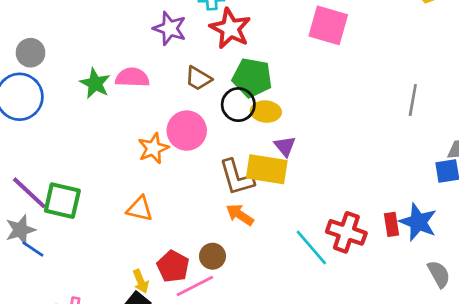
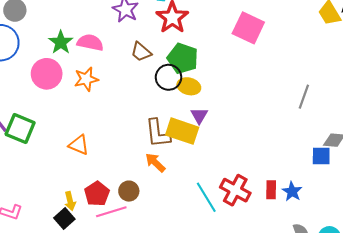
pink circle: (187, 131) -> (47, 74), moved
orange star: (153, 148) -> (86, 79), moved
blue star: (418, 222) -> (292, 192), size x0.7

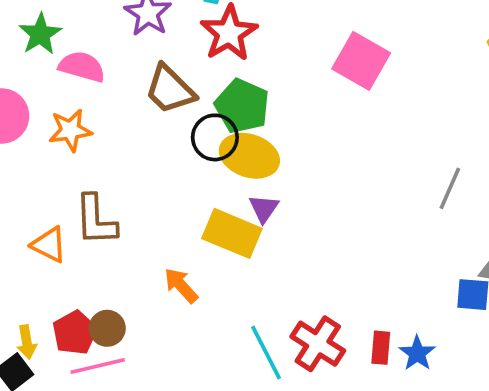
green star: (61, 42) -> (40, 34), moved
brown trapezoid: (141, 52) -> (170, 89), size x1.4
yellow ellipse: (189, 86) -> (249, 156), size x1.4
brown L-shape: (158, 133) -> (96, 220), moved
brown circle: (129, 191) -> (107, 328), moved

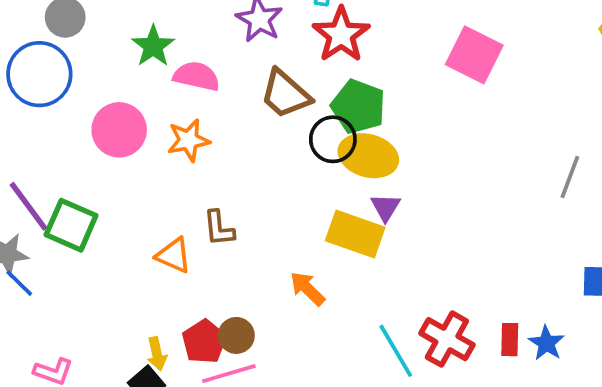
brown L-shape: (96, 220) -> (219, 228), size x0.7

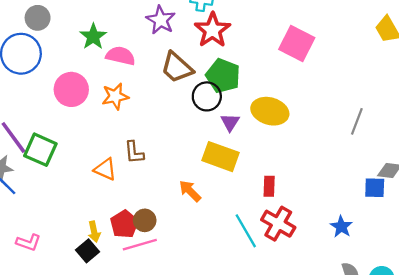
yellow ellipse: (368, 156) -> (270, 111), moved
purple triangle: (386, 207) -> (230, 122), moved
red rectangle: (510, 340) -> (269, 186), moved

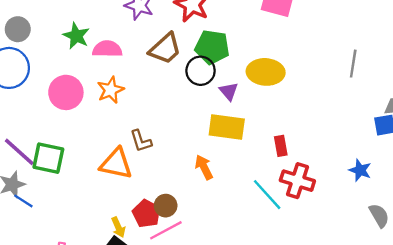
brown trapezoid: (177, 67) -> (165, 49), turned -72
orange triangle: (105, 169) -> (116, 164), size x1.4
orange arrow: (190, 191) -> (204, 167), turned 30

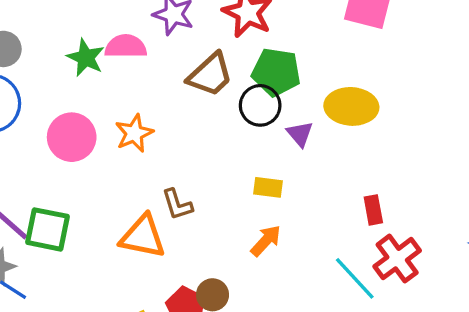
pink semicircle: (107, 49) -> (126, 46), moved
yellow rectangle: (227, 127) -> (268, 187), moved, size x0.6
orange arrow: (204, 167) -> (266, 241), turned 70
red cross: (297, 181) -> (397, 259), turned 36

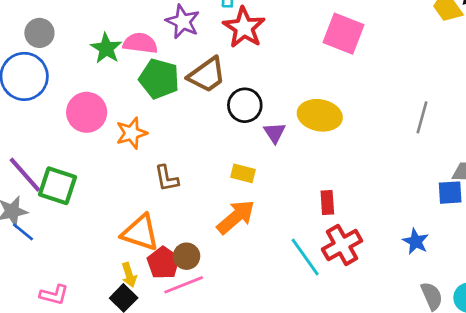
green pentagon: (276, 72) -> (159, 79), moved
orange star: (134, 133) -> (131, 133), moved
orange triangle: (143, 237) -> (140, 233), moved
orange arrow: (266, 241) -> (236, 217), size x1.4

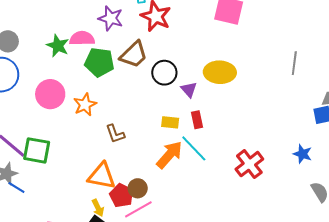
red rectangle: (327, 203) -> (197, 120), moved
cyan line: (305, 257) -> (194, 148), moved

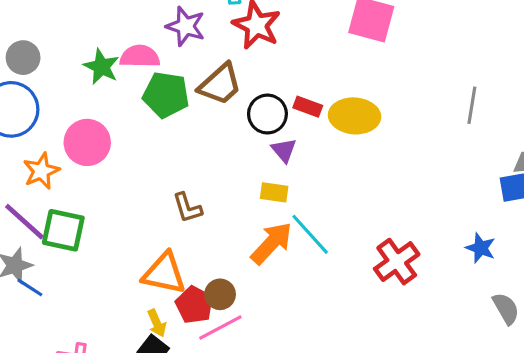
purple triangle: (189, 90) -> (284, 150), moved
orange star: (85, 105) -> (41, 171), moved
red rectangle: (197, 120) -> (308, 107), moved, turned -60

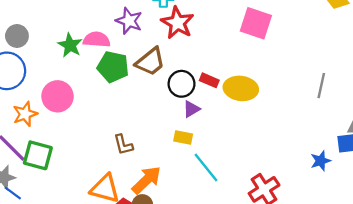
purple triangle: (284, 150) -> (191, 109), turned 36
orange arrow: (272, 243) -> (146, 180), moved
blue star: (481, 248) -> (321, 161), moved, turned 30

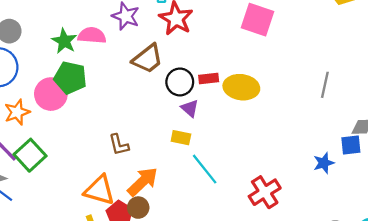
green pentagon: (113, 67) -> (70, 78), moved
red rectangle: (209, 80) -> (209, 79), turned -30
purple triangle: (191, 109) -> (190, 108), turned -48
green square: (38, 155) -> (30, 155), turned 32

